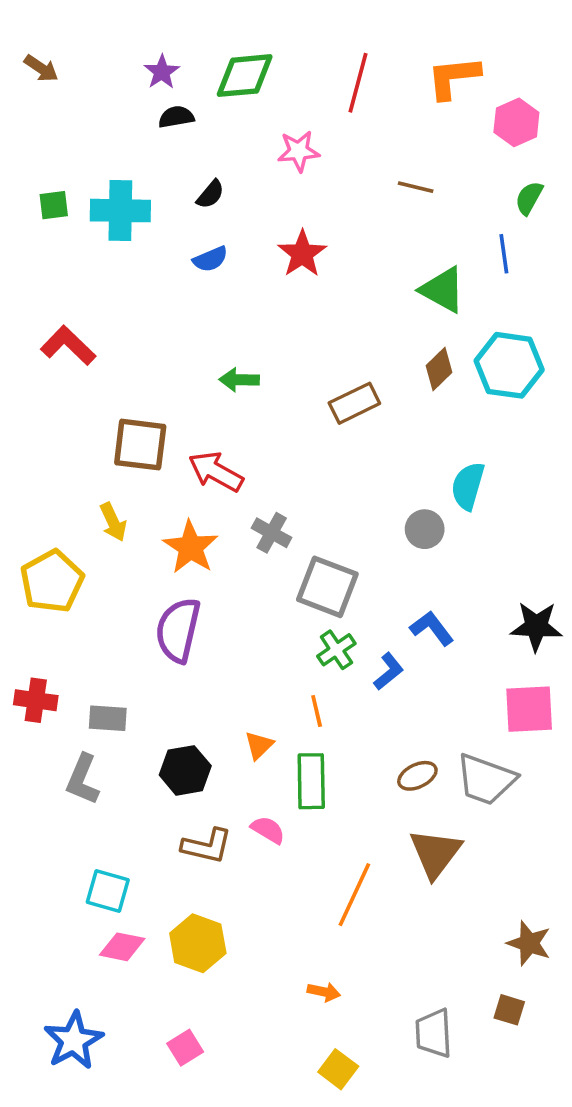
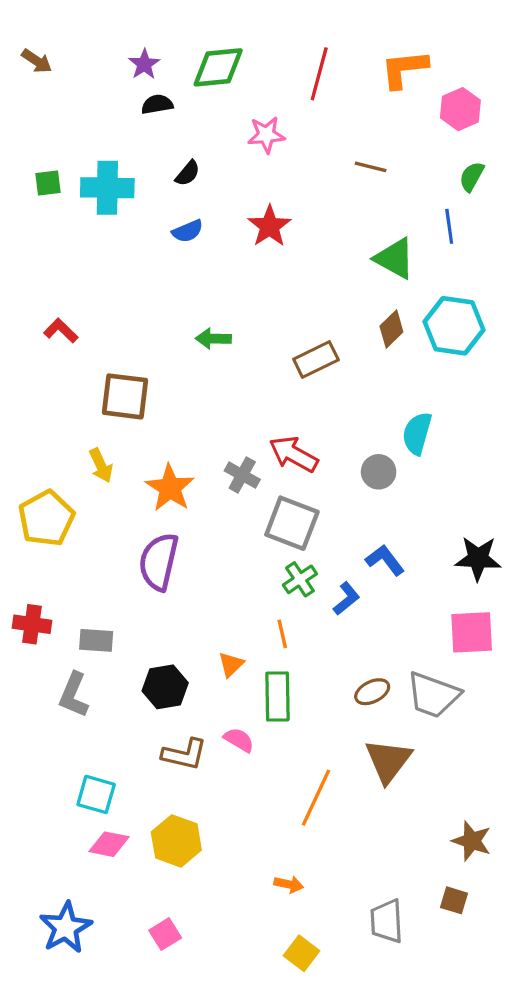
red L-shape: (68, 346) -> (61, 331), moved, size x0.7
red arrow: (216, 472) -> (294, 454), moved

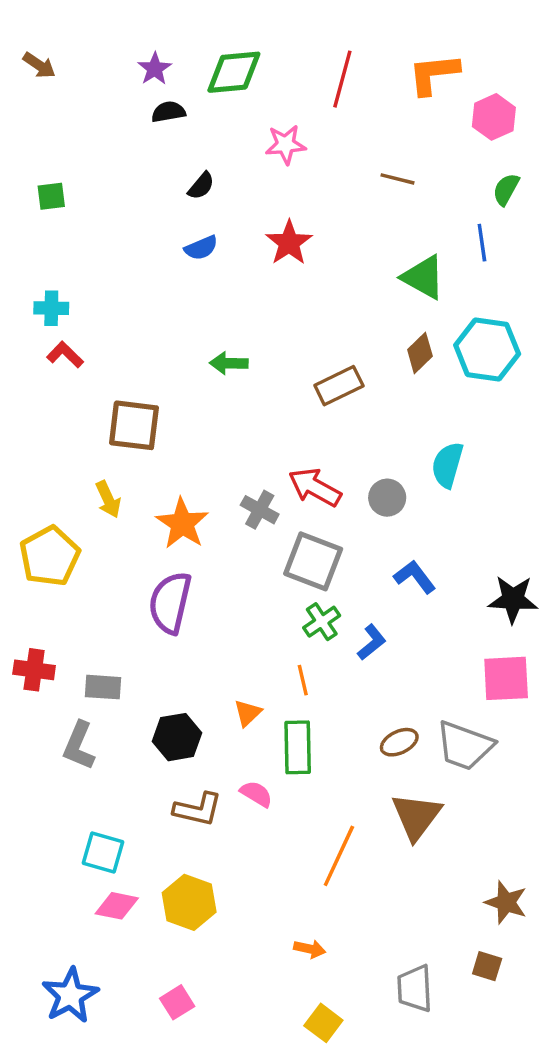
cyan cross: (107, 188) -> (51, 308), moved, size x0.6
gray circle: (379, 472) -> (387, 498), moved
blue L-shape: (385, 560) -> (415, 577), moved

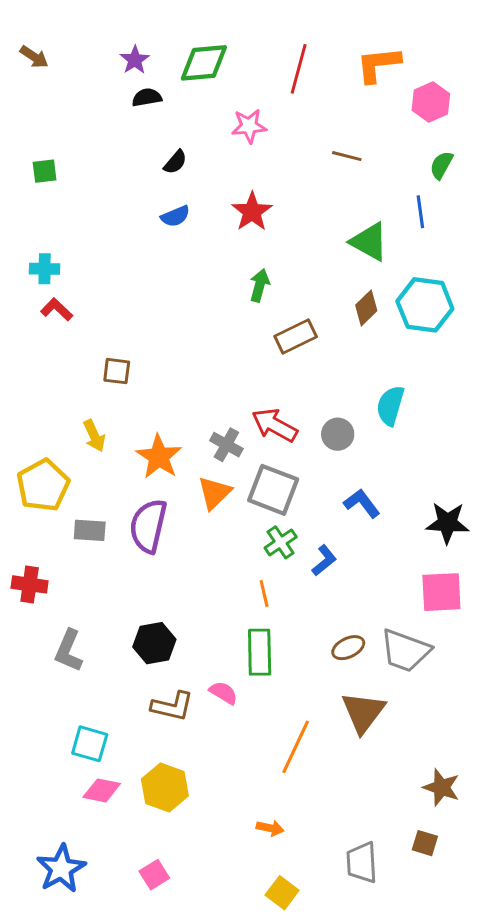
green arrow: (229, 363) -> (260, 285), moved, turned 104
brown square: (134, 425) -> (117, 371), size x0.6
gray rectangle: (103, 687) -> (90, 530), moved
orange triangle: (248, 713) -> (214, 493), moved, size x1.4

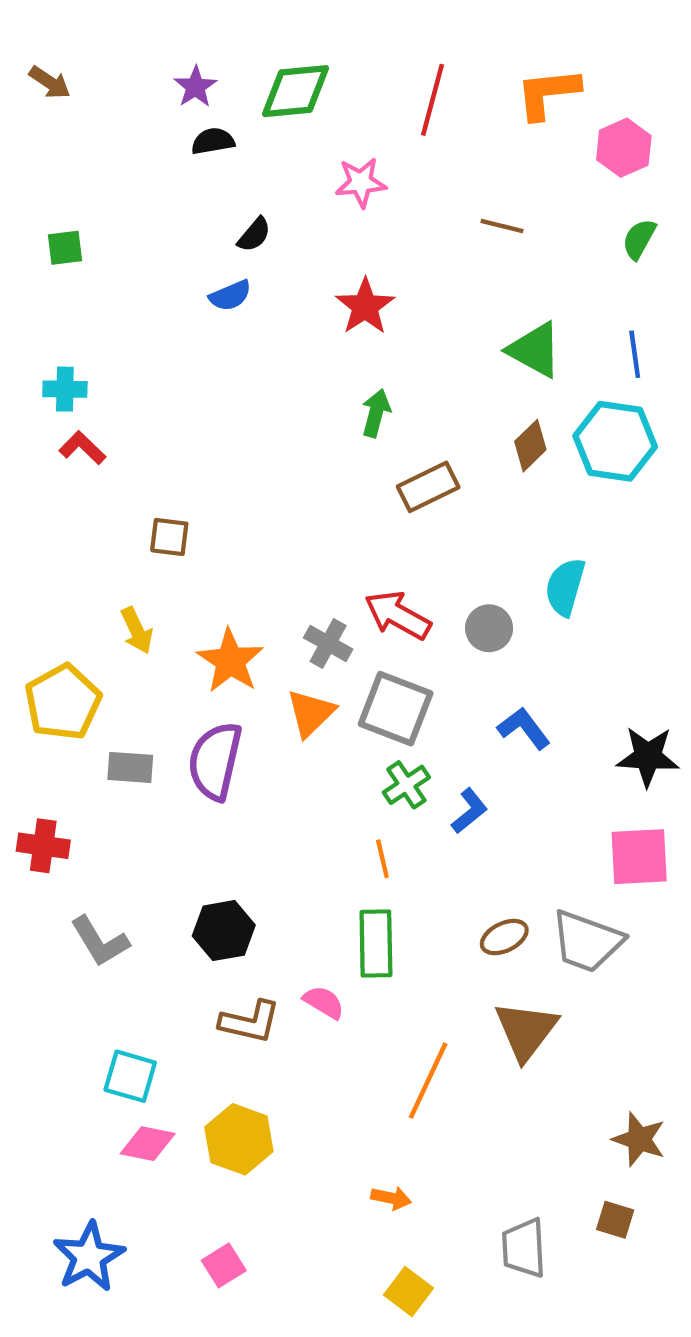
blue line: (420, 212) -> (635, 354), moved
blue semicircle: (175, 216) -> (230, 296), moved
gray L-shape: (69, 651) -> (100, 941), turned -54

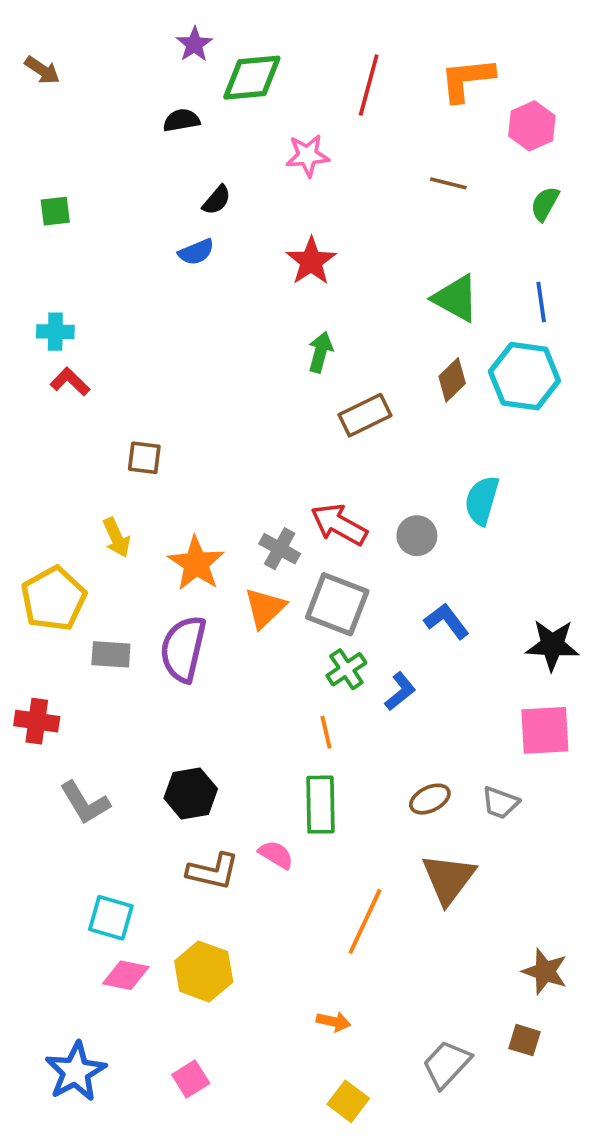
purple star: (195, 87) -> (194, 44), moved
brown line: (502, 226) -> (448, 183), moved
gray trapezoid: (587, 941) -> (500, 803), size x0.6
gray trapezoid: (524, 1248) -> (447, 1064), turned 46

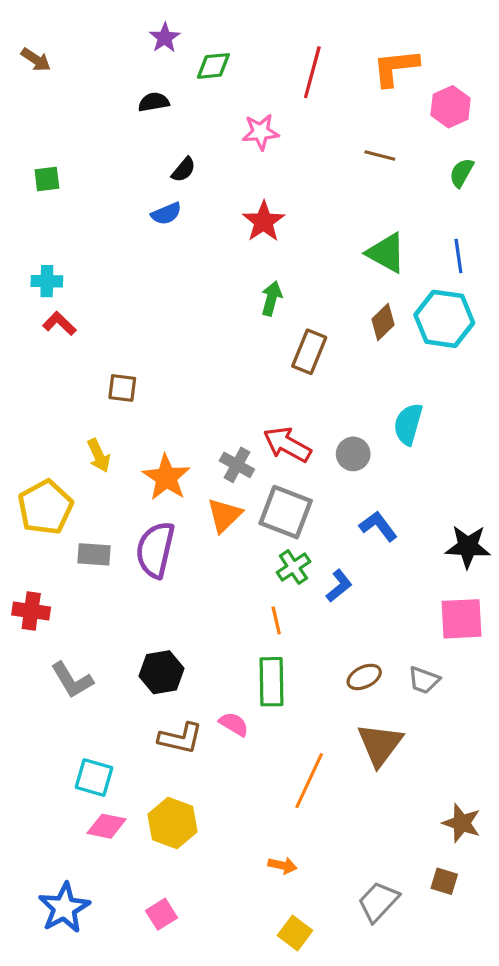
green diamond: (252, 78) -> (213, 66), size x0.7
brown rectangle: (365, 415) -> (309, 352), turned -42

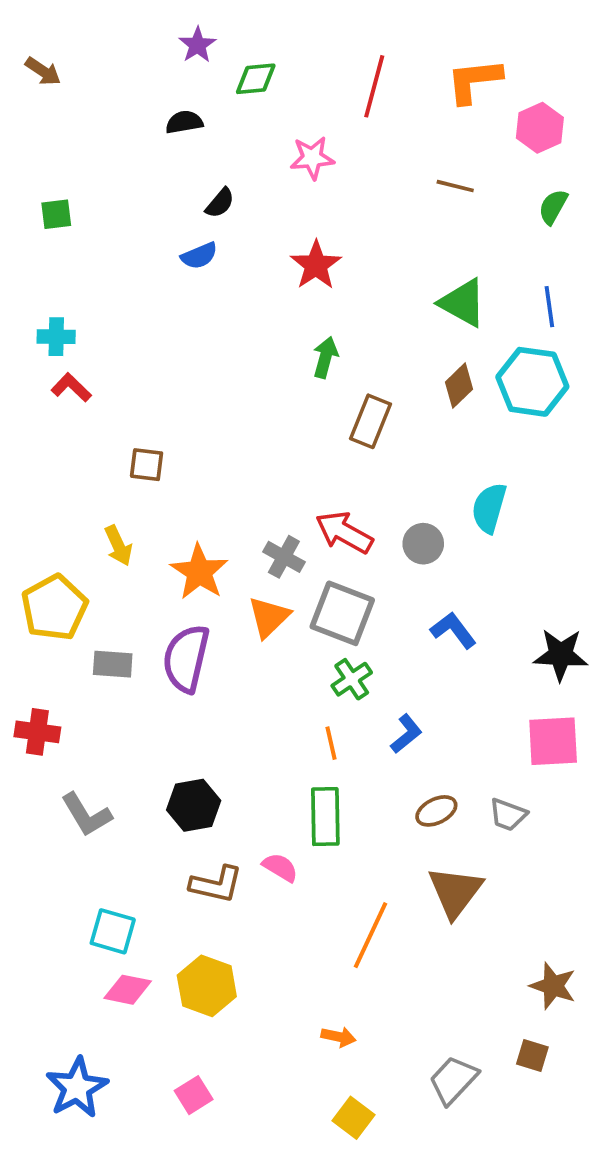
blue L-shape: (339, 586) -> (406, 734), moved

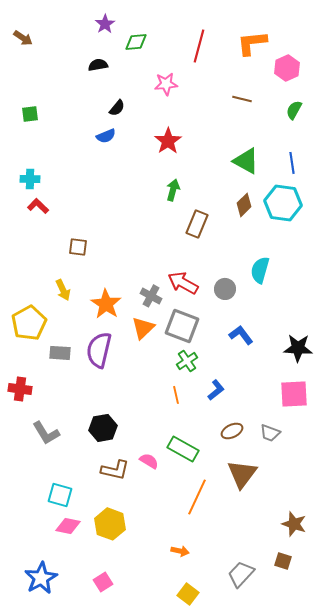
green rectangle: (325, 817) -> (183, 449), moved, turned -60

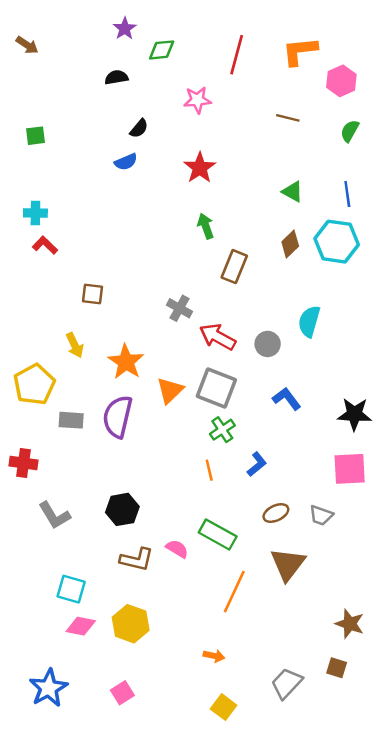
green triangle: (246, 161) -> (293, 192), size x0.7
green arrow: (173, 190) -> (206, 226), turned -35
gray cross: (151, 296) -> (179, 308), moved

